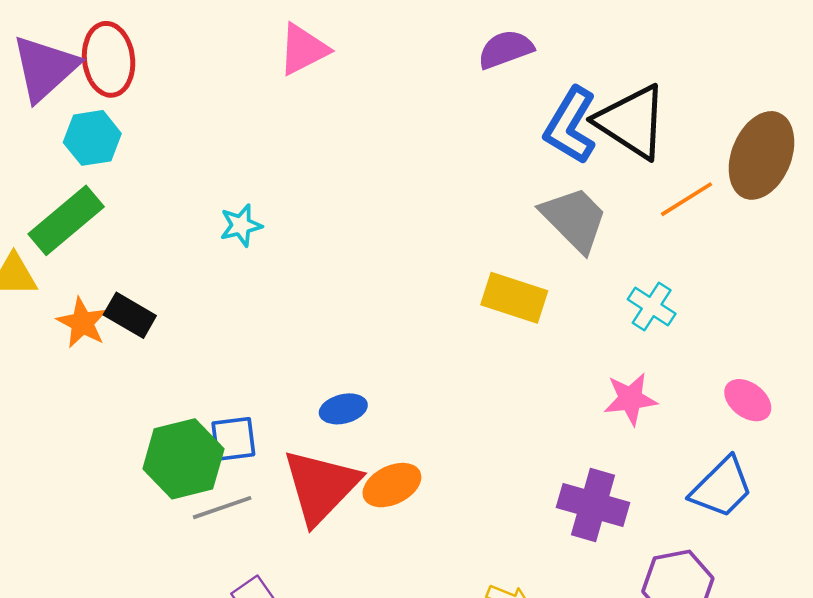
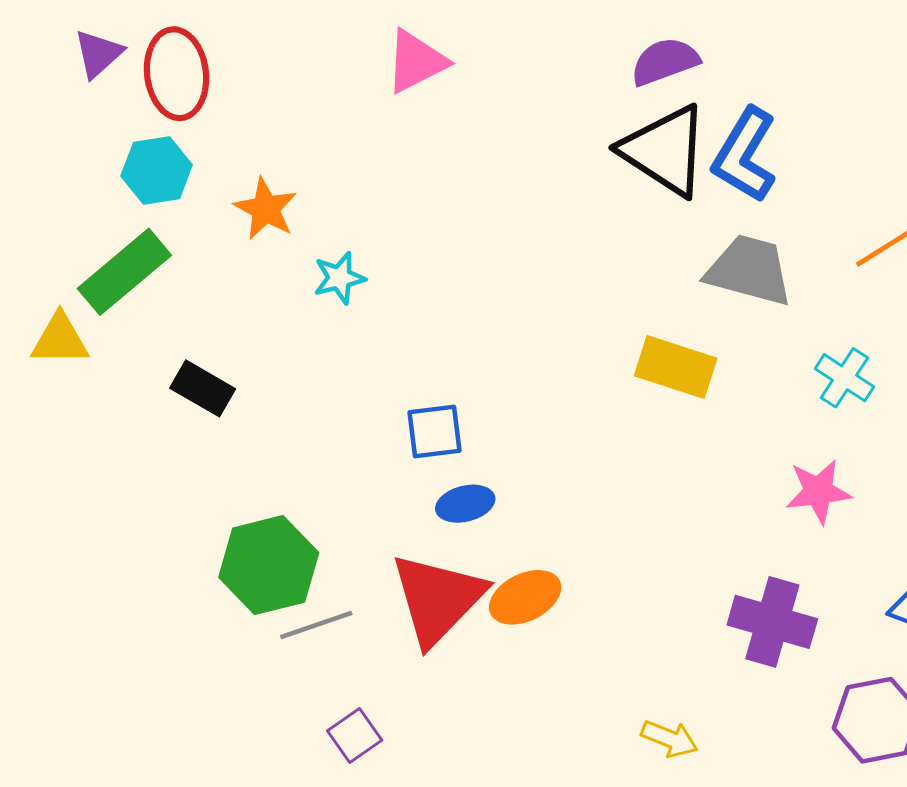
purple triangle: (45, 68) -> (98, 54), moved, size x0.6
black triangle: (632, 122) -> (665, 150), moved
gray trapezoid: (574, 219) -> (749, 270), turned -30
orange star: (82, 323) -> (266, 209), moved
blue square: (233, 439) -> (435, 431), moved

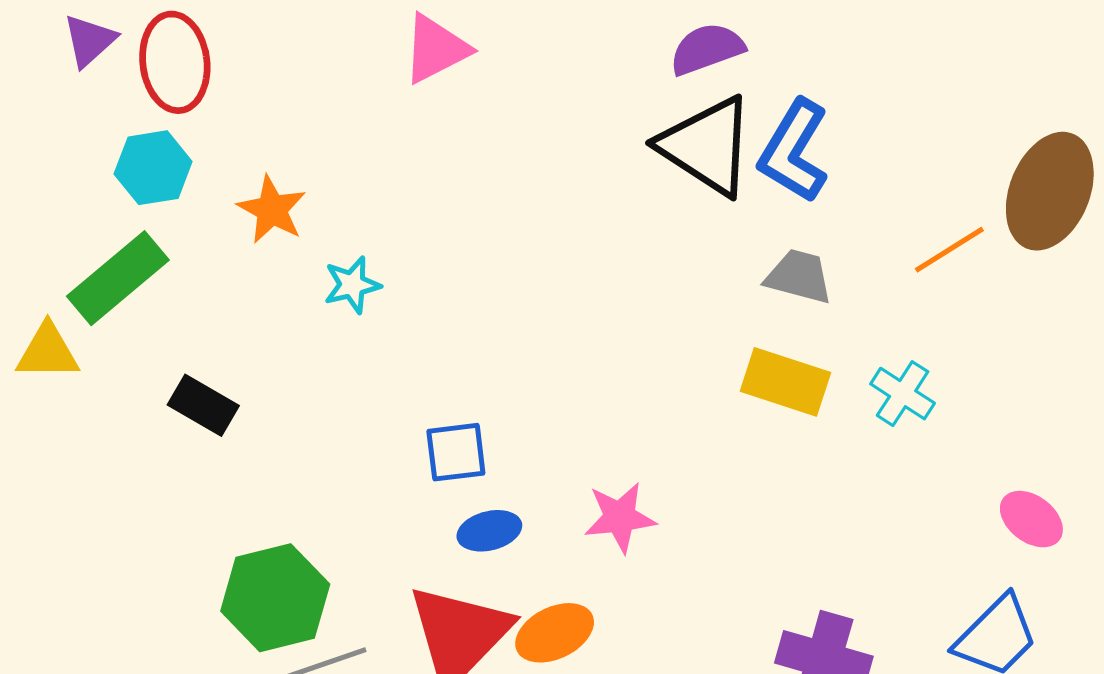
gray trapezoid: (749, 270) -> (799, 276), size x0.7
yellow rectangle: (676, 367) -> (785, 382), moved
pink star: (818, 491) -> (620, 517), moved

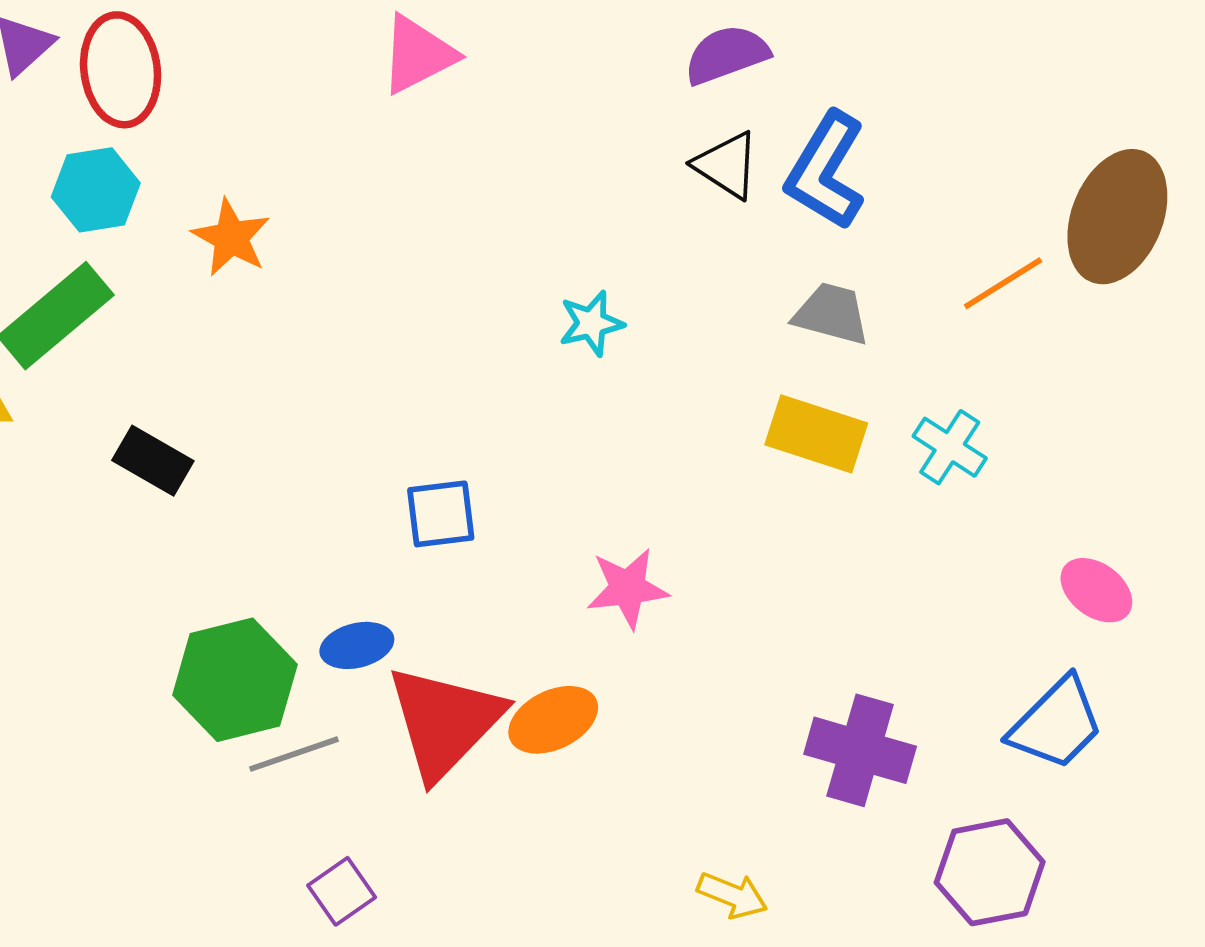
black triangle: (707, 146) -> (727, 165), size x0.6
cyan star: (352, 285) -> (591, 323), moved
blue ellipse: (489, 531) -> (357, 645), moved

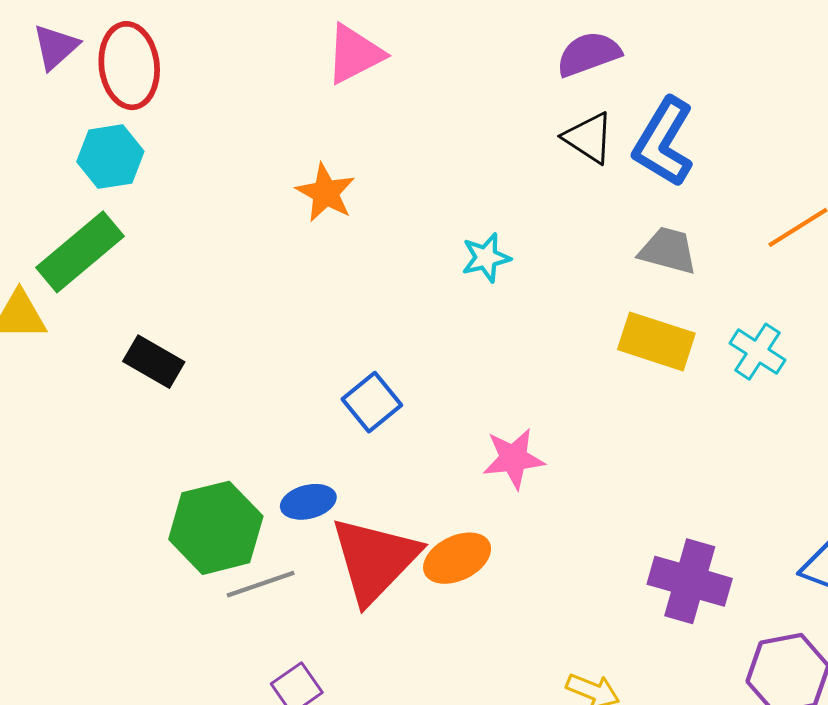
orange star: (231, 238) -> (326, 193), moved
blue square: (441, 514) -> (372, 402), turned -32

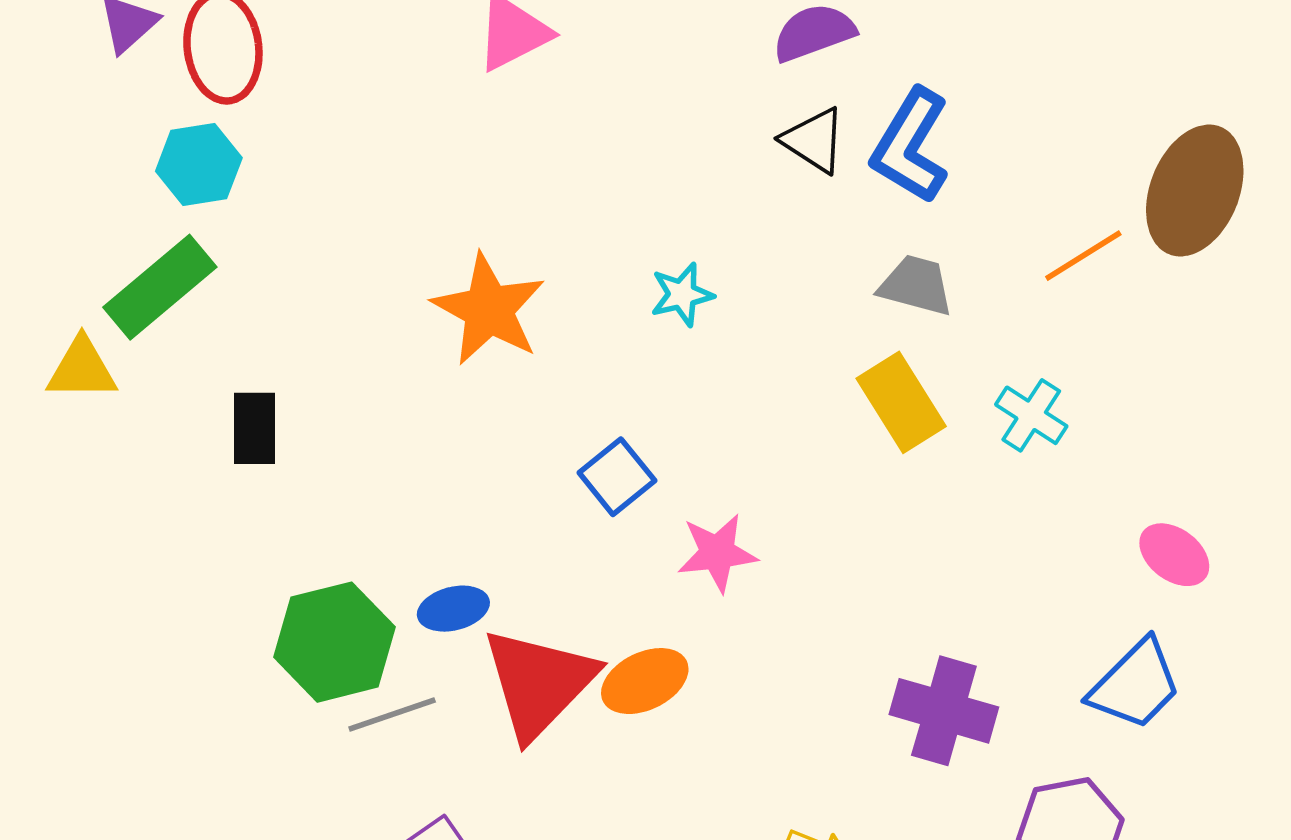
orange star: (326, 193) -> (489, 309), moved, size x1.5
yellow rectangle: (656, 341) -> (901, 402), turned 40
black rectangle: (154, 362) -> (255, 428), turned 60
blue square: (372, 402) -> (617, 477), moved

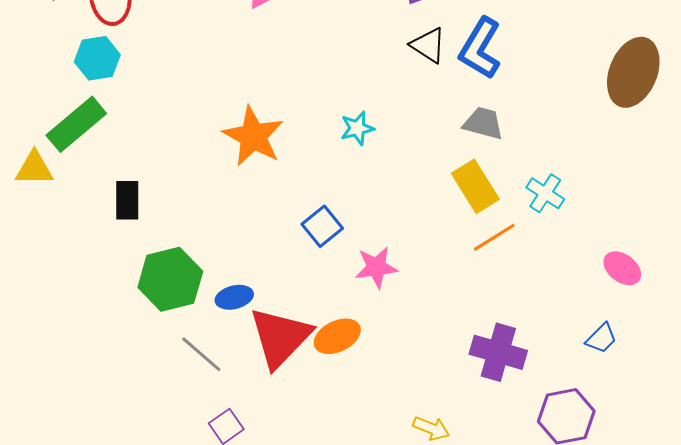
orange line: (1083, 256) -> (494, 237), moved
green hexagon: (334, 642) -> (170, 279), moved
blue trapezoid: (1135, 685) -> (601, 338), size x0.6
gray line: (392, 714) -> (201, 354), turned 60

